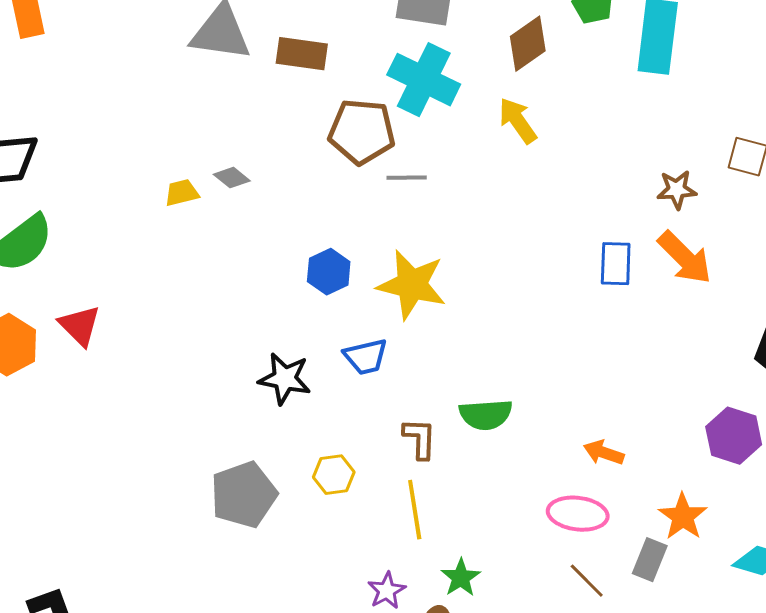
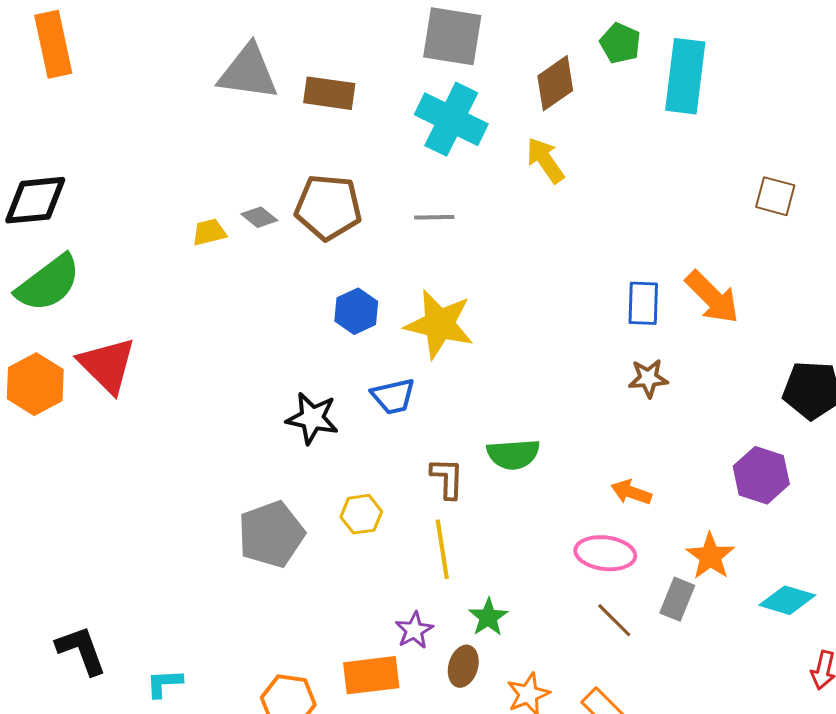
brown pentagon: (362, 132) -> (328, 207), moved
brown star: (677, 190) -> (648, 378), moved
red triangle: (80, 326) -> (107, 365), size x1.4

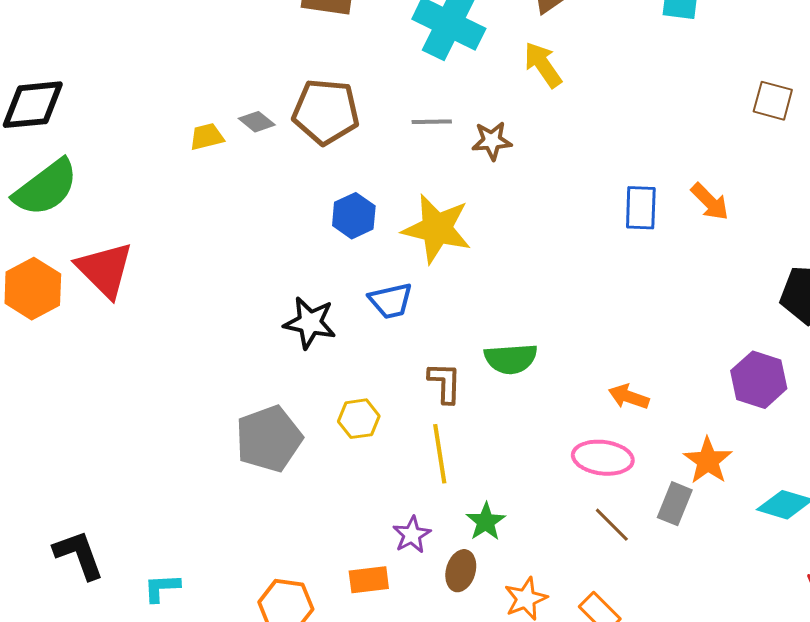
orange arrow: (712, 297) -> (710, 202), size x0.7
brown star: (648, 378) -> (492, 141), moved
orange rectangle: (371, 675) -> (369, 580), size x0.7

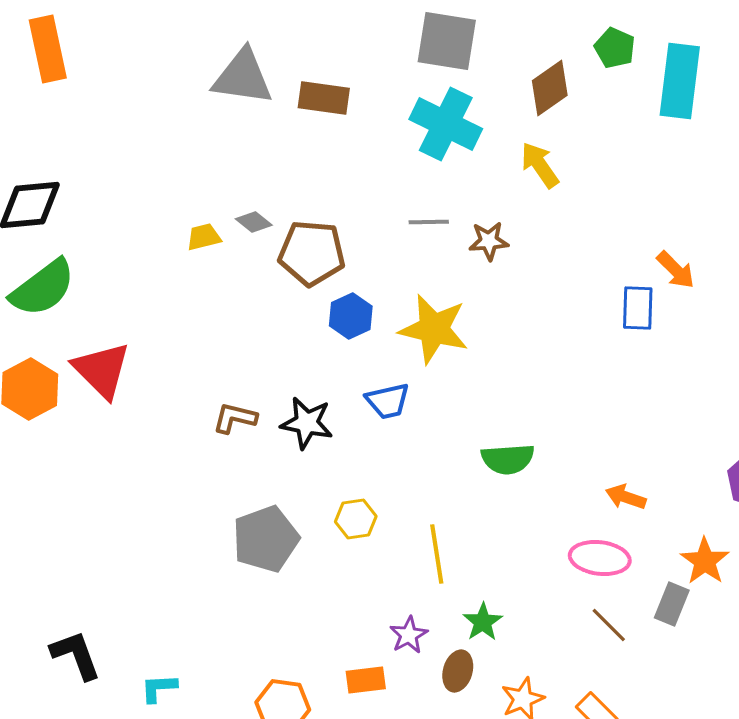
brown pentagon: (326, 112) -> (312, 253), moved
orange arrow: (710, 202) -> (676, 270), moved
brown L-shape: (445, 383) -> (235, 418), moved, turned -78

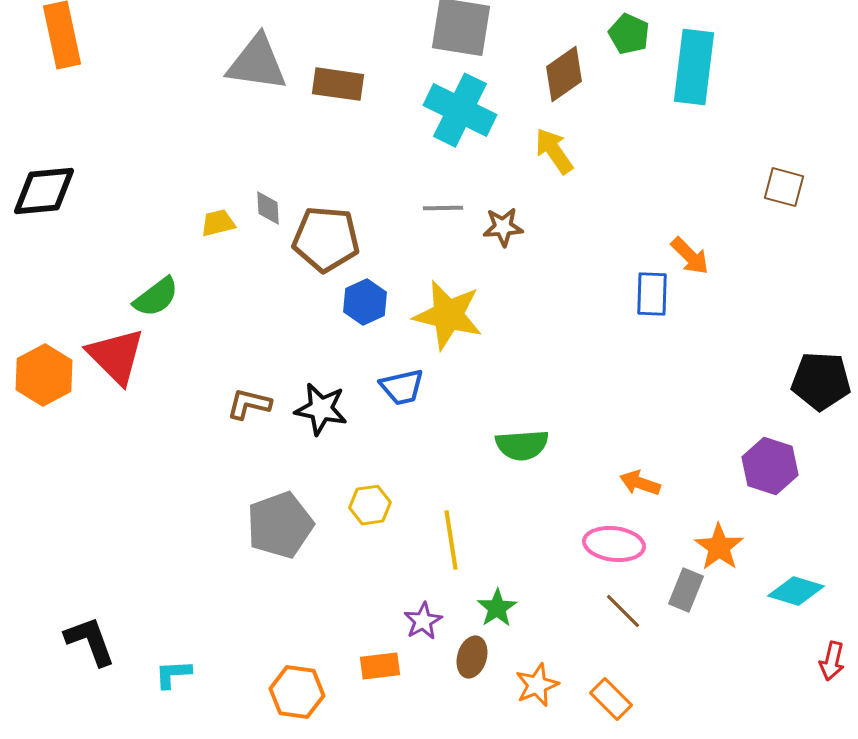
gray diamond: (254, 222) -> (268, 208), turned 48
green semicircle: (43, 288) -> (156, 297), moved, size x0.7

